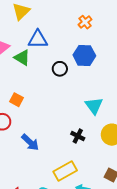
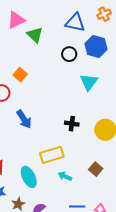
blue triangle: (38, 39) -> (75, 23), moved
cyan triangle: (94, 106) -> (89, 82), moved
black cross: (78, 136) -> (72, 124), turned -32

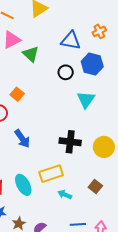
black cross: (72, 124) -> (70, 142), size x1.5
cyan ellipse: (29, 177) -> (23, 185), moved

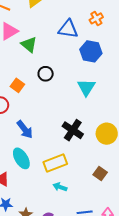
black circle: (66, 72) -> (46, 74), moved
black cross: (70, 142) -> (73, 130), turned 30
cyan ellipse: (23, 185) -> (21, 158), moved
cyan arrow: (65, 195) -> (60, 187), moved

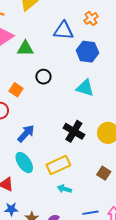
green triangle: (29, 45) -> (25, 48), turned -36
cyan triangle: (86, 87) -> (85, 88), turned -42
blue arrow: (25, 129) -> (26, 133), turned -96

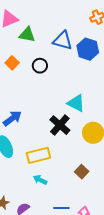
blue triangle: (64, 31) -> (63, 41), moved
cyan triangle: (85, 88) -> (76, 103), moved
orange square: (16, 90) -> (12, 63), moved

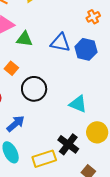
black circle: (40, 66) -> (34, 89), moved, size x1.6
black cross: (60, 125) -> (68, 144), moved

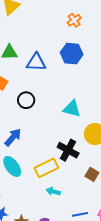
blue triangle: (60, 43) -> (36, 62), moved
black circle: (34, 89) -> (26, 100), size x0.7

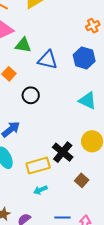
cyan triangle: (72, 109) -> (87, 101), moved
cyan arrow: (53, 191) -> (40, 190), turned -48

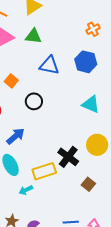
green triangle: (23, 45) -> (33, 36), moved
cyan arrow: (40, 190) -> (26, 190), moved

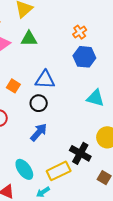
orange cross: (93, 29) -> (80, 32), moved
blue triangle: (49, 65) -> (45, 80), moved
blue arrow: (15, 136) -> (39, 132), moved

